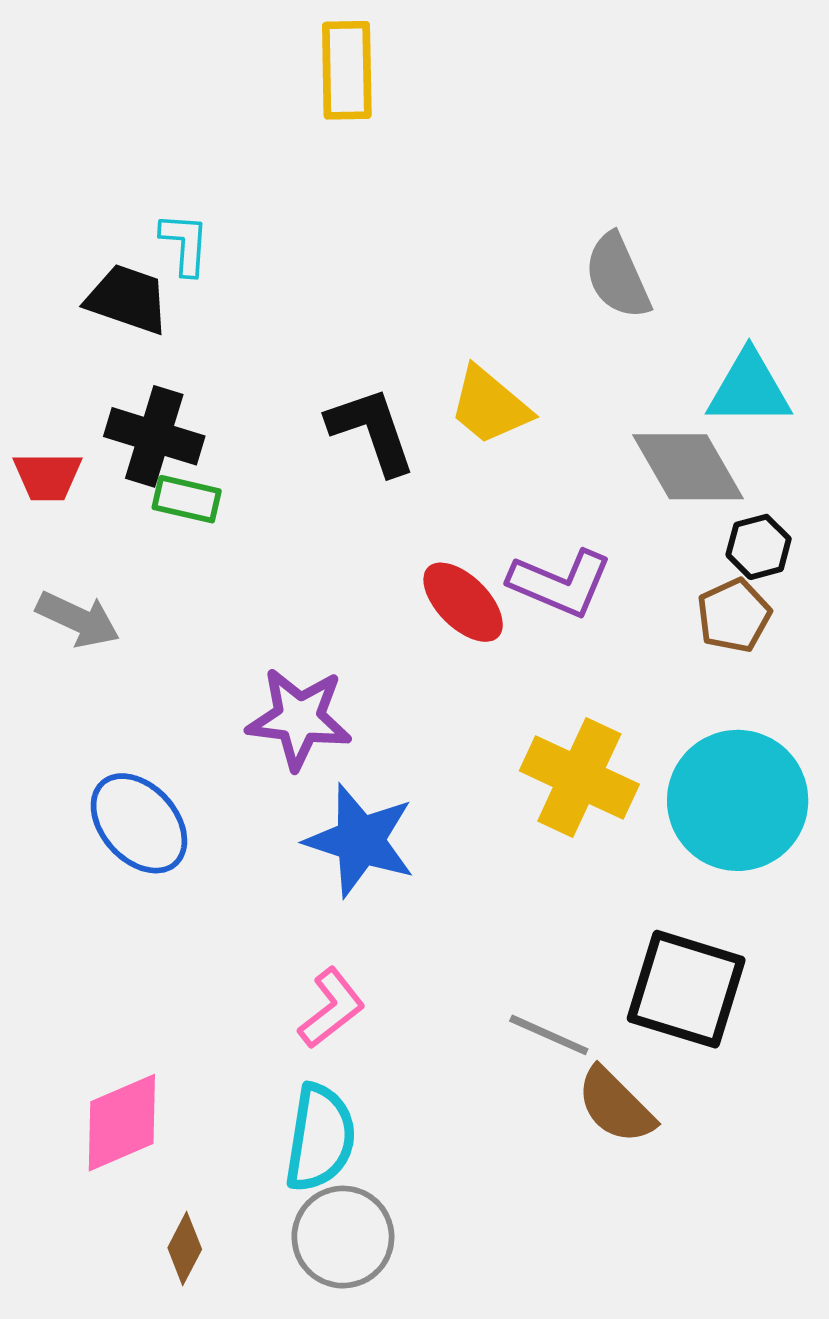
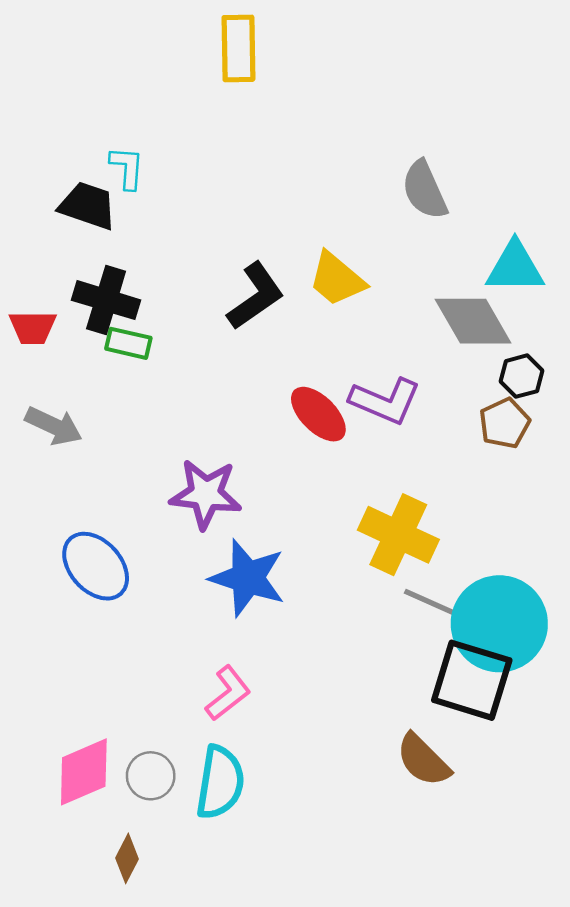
black L-shape: (372, 431) -> (255, 296), turned 74
cyan circle: (738, 800) -> (499, 624), moved
gray line: (549, 1035) -> (431, 603), moved
gray circle: (343, 1237) -> (151, 776), moved, size x0.7

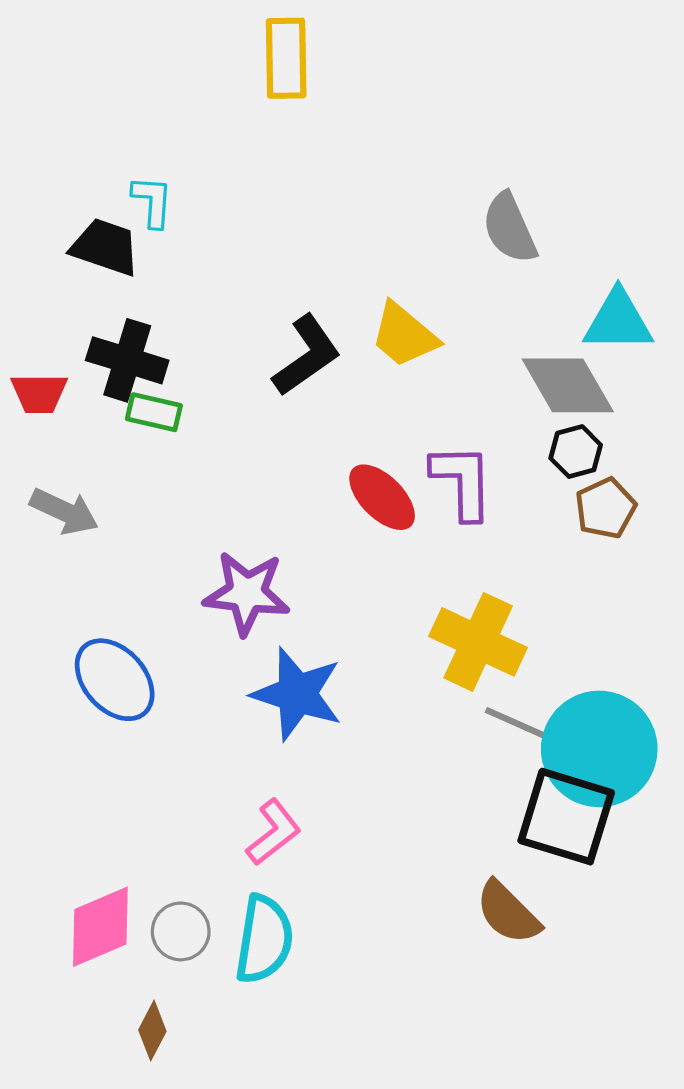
black hexagon: (522, 376) -> (576, 452), moved
purple L-shape: (385, 401) -> (462, 481), turned -114

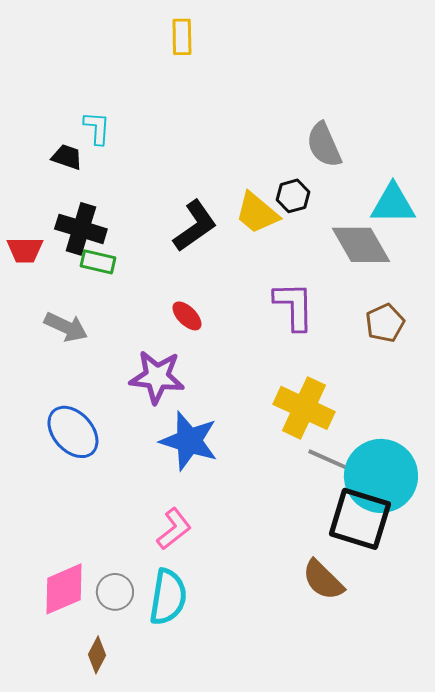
yellow rectangle: (286, 58) -> (182, 37), size x0.7
black trapezoid: (105, 247) -> (67, 157), size x0.7
black hexagon: (576, 452) -> (293, 196), moved
red ellipse: (382, 497) -> (187, 316), moved, size x0.7
gray arrow: (64, 511) -> (66, 327), moved

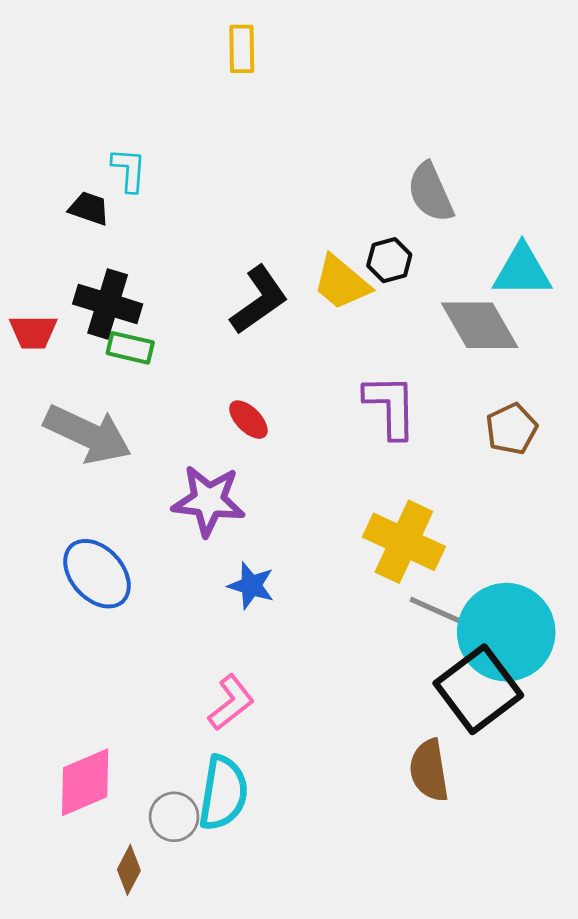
gray arrow: (66, 327) -> (88, 434), size x1.5
blue star: (189, 441) -> (251, 586), size x0.6
black square: (360, 519) -> (478, 689), turned 36
brown semicircle: (323, 580) -> (429, 770), turned 36
gray circle: (115, 592) -> (174, 817), moved

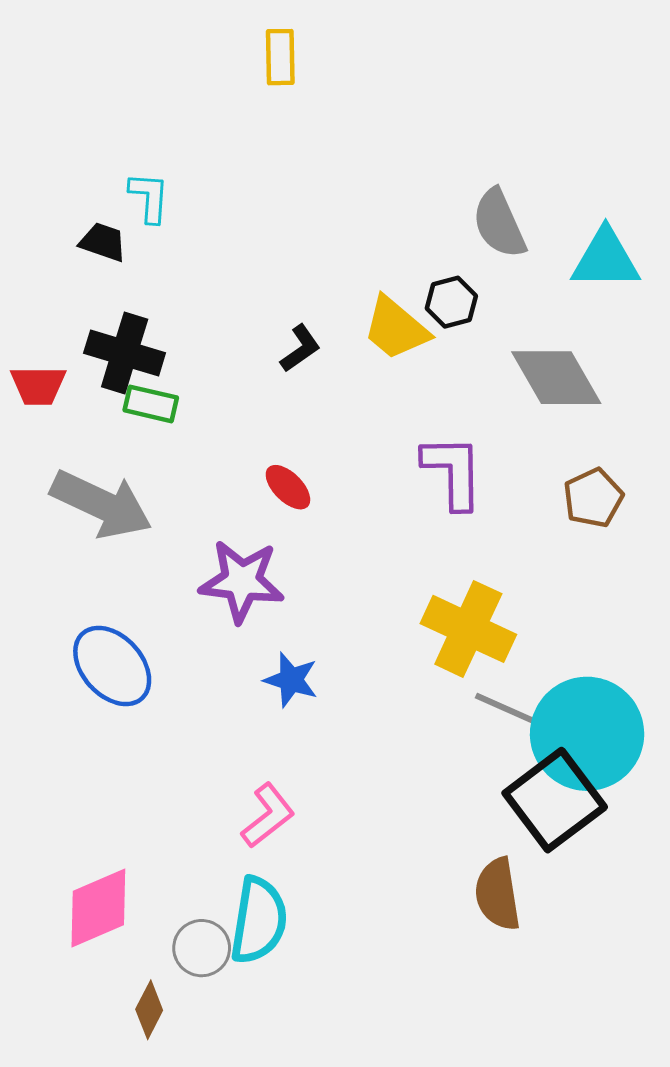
cyan triangle: (522, 271) -> (606, 259), moved
black L-shape: (259, 300) -> (300, 348), size x0.6

